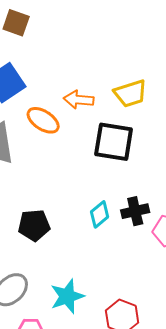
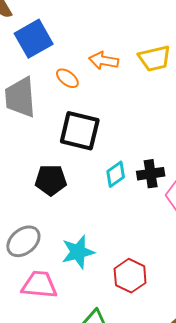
orange ellipse: (43, 120) -> (67, 78), size x0.7
black square: (114, 142) -> (80, 131), moved

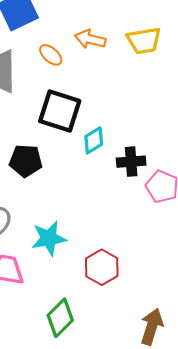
cyan diamond: (116, 174) -> (94, 140), moved

